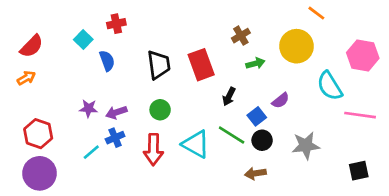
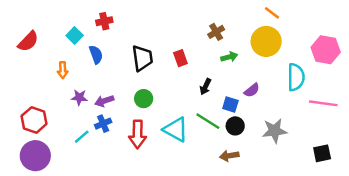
orange line: (316, 13) -> (272, 13), moved
red rectangle: (201, 65) -> (180, 58), size x0.6
orange arrow: (26, 78) -> (63, 70), moved, turned 119
cyan semicircle: (330, 86) -> (296, 77), turned -148
blue square: (257, 116) -> (230, 105), turned -35

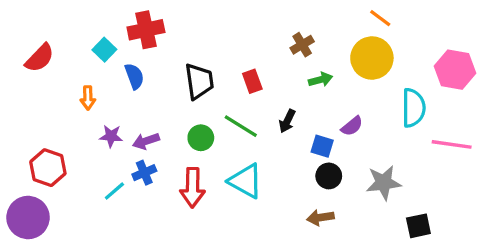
red cross: (104, 21) -> (146, 30), size x1.5
green line: (208, 121) -> (241, 126), moved
black square: (322, 153) -> (418, 226), moved
purple circle: (35, 156) -> (28, 218), moved

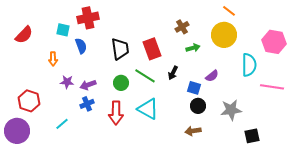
cyan square: (104, 50) -> (63, 30), turned -32
red rectangle: (252, 81) -> (152, 49), size x1.5
cyan line: (114, 191) -> (62, 124), moved

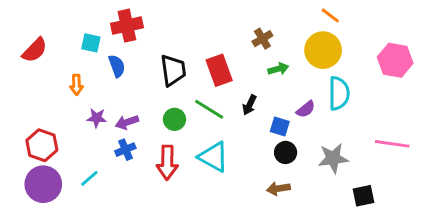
cyan semicircle: (249, 65) -> (339, 93), moved
pink line: (272, 87) -> (392, 144), moved
purple circle: (17, 131) -> (43, 184), moved

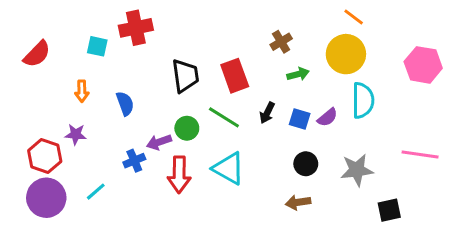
blue semicircle: (117, 66) -> (125, 104), moved
purple star: (97, 118) -> (76, 134), moved
purple arrow: (127, 122) -> (159, 142), moved
blue square: (280, 127) -> (300, 119), moved

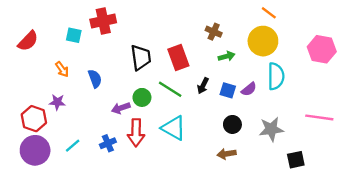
brown cross: (281, 42) -> (214, 32), turned -35
orange arrow: (82, 91) -> (62, 69), turned -35
blue cross: (134, 161) -> (108, 143), moved

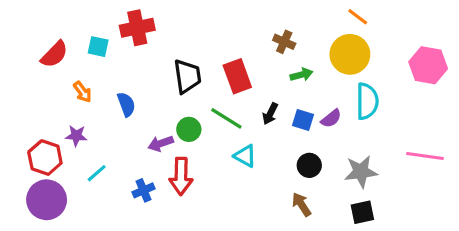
red semicircle: (28, 41) -> (54, 54), moved
cyan triangle: (174, 128) -> (245, 156), moved, size x0.7
cyan line: (73, 146) -> (97, 173), moved
brown arrow: (227, 154) -> (301, 204), turned 66
black square: (296, 160) -> (362, 212), moved

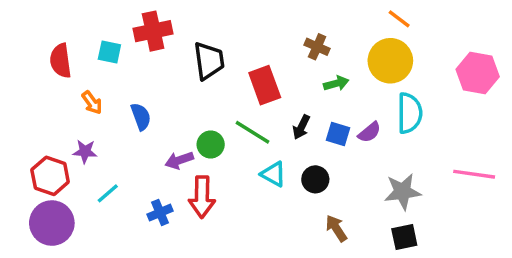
red semicircle: (54, 54) -> (61, 61), turned 128
black trapezoid: (187, 76) -> (209, 61), moved
black circle: (309, 165) -> (315, 179), moved

